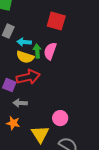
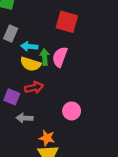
red arrow: (28, 77) -> (34, 87), size x0.7
pink circle: (60, 118) -> (72, 111), moved
orange star: (13, 123) -> (47, 138), moved

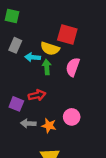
pink semicircle: (60, 57) -> (73, 67), moved
yellow semicircle: (30, 64) -> (50, 49), moved
orange star: (47, 138) -> (49, 126), moved

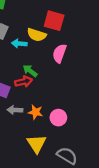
green arrow: (47, 67) -> (30, 71), moved, turned -48
pink circle: (72, 117) -> (58, 118), moved

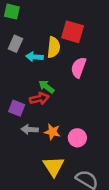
yellow semicircle: (37, 35) -> (54, 47), turned -102

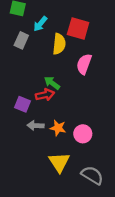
cyan arrow: (34, 57) -> (40, 24), moved, turned -56

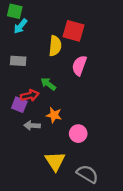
cyan arrow: (40, 24) -> (20, 26), moved
gray rectangle: (21, 40) -> (18, 61), moved, turned 70
red arrow: (45, 95) -> (30, 95), moved
orange star: (58, 128) -> (54, 115), moved

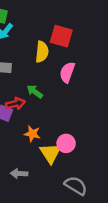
orange star: (54, 115) -> (32, 134), moved
gray arrow: (32, 125) -> (19, 174), moved
yellow triangle: (55, 161) -> (50, 153), moved

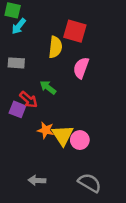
red arrow: (15, 104) -> (28, 100), turned 54
yellow triangle: (50, 153) -> (63, 135), moved
gray arrow: (19, 174) -> (37, 180), moved

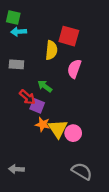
cyan arrow: (19, 26) -> (19, 32), turned 48
purple square: (17, 109) -> (37, 106), moved
gray arrow: (37, 180) -> (16, 169), moved

